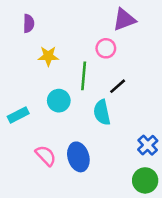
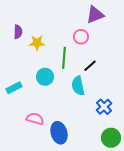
purple semicircle: (29, 23) -> (18, 32), moved
blue cross: (148, 145) -> (104, 107), moved
pink semicircle: (46, 156) -> (35, 119), turned -30
blue ellipse: (78, 157) -> (59, 133), moved

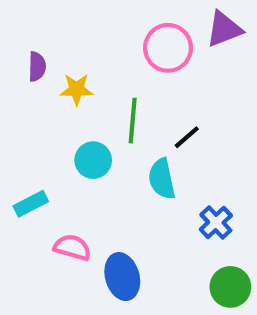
purple triangle: (95, 15) -> (224, 29), moved
pink circle: (81, 37) -> (168, 48), moved, size x1.5
cyan rectangle: (14, 88) -> (31, 204), moved

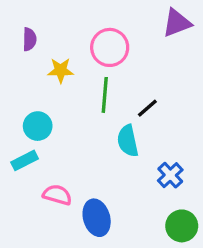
pink circle: (168, 48) -> (110, 47), moved
purple semicircle: (37, 67) -> (29, 39), moved
cyan circle: (93, 160) -> (38, 126), moved

